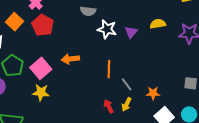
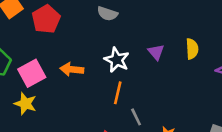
yellow semicircle: (158, 24) -> (192, 49), turned 84
white star: (107, 29) -> (117, 60), moved
purple triangle: (131, 32) -> (156, 52), turned -32

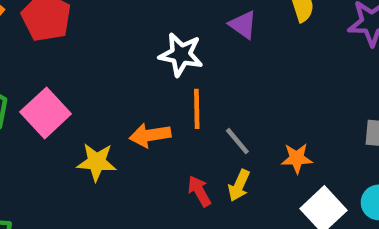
orange arrow: (72, 69) -> (150, 135), moved
yellow star: (25, 104) -> (97, 162), moved

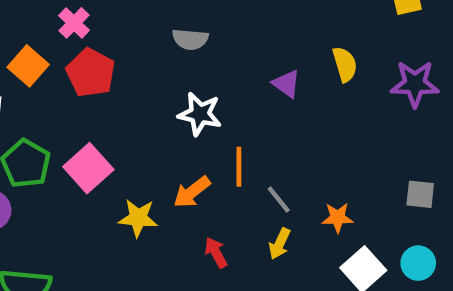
white star: (181, 55) -> (200, 114), moved
orange arrow: (150, 135) -> (192, 192), turned -30
red arrow: (199, 191) -> (216, 253), moved

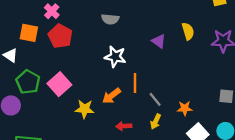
orange square: (28, 66) -> (29, 33), turned -30
red arrow: (216, 253) -> (124, 126), turned -64

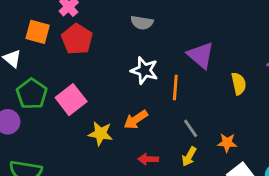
yellow semicircle: (188, 31) -> (239, 84), moved
purple triangle: (159, 41) -> (201, 55), size x1.5
orange line: (135, 83) -> (175, 87), moved

